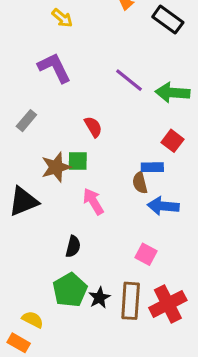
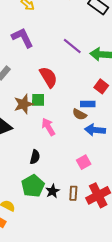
red semicircle: (93, 127) -> (48, 77), size x1.5
brown semicircle: (140, 183) -> (79, 114), turned -48
pink square: (146, 254) -> (84, 162), turned 32
brown rectangle: (131, 301) -> (73, 193), size x0.6

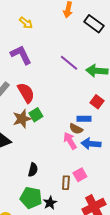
red semicircle: (48, 77) -> (26, 93), moved
green square: (38, 100) -> (36, 115), turned -32
pink arrow: (48, 127) -> (70, 141), moved
green pentagon: (33, 186) -> (31, 198), turned -30
brown rectangle: (73, 193) -> (66, 183), moved

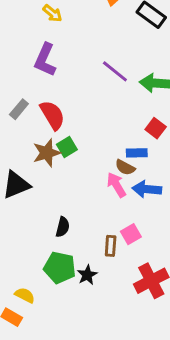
purple L-shape: (21, 55) -> (45, 60), turned -130

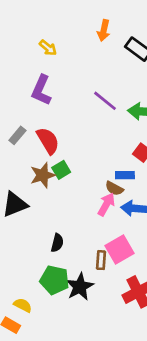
pink arrow: (116, 185) -> (106, 204), turned 60
pink square: (131, 234) -> (120, 249), size x1.5
black star: (87, 275) -> (80, 287), size x1.5

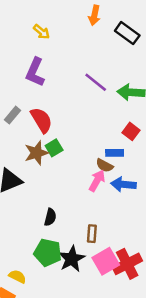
pink square: (120, 249) -> (106, 261), moved

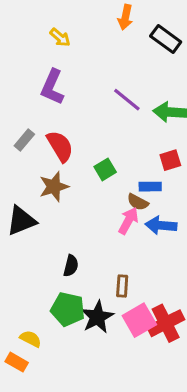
red square: (131, 131) -> (170, 160), turned 36
green square: (54, 148) -> (105, 169), moved

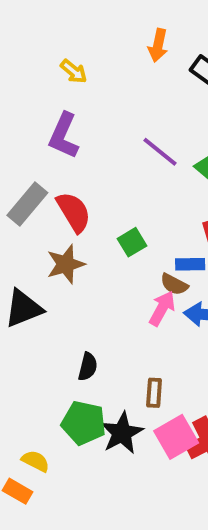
gray rectangle: (24, 140) -> (27, 204), size x1.5

